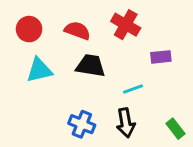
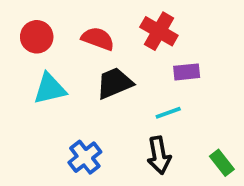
purple rectangle: (161, 57) -> (187, 72), moved
black trapezoid: (91, 66) -> (114, 83), turned -32
blue cross: (82, 124) -> (85, 157), moved, turned 30

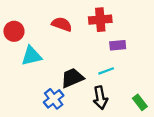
red cross: (159, 31) -> (100, 20), turned -35
red circle: (37, 37) -> (14, 31), moved
black trapezoid: (114, 83) -> (72, 78), moved

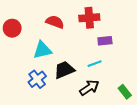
cyan triangle: (31, 56) -> (42, 50), moved
black arrow: (100, 98) -> (89, 88), turned -114
blue cross: (54, 99) -> (37, 79), moved

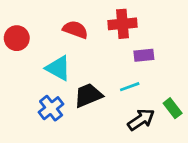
cyan triangle: (42, 50) -> (58, 68), turned 42
black arrow: (89, 88) -> (141, 120), moved
green rectangle: (125, 92) -> (173, 108), moved

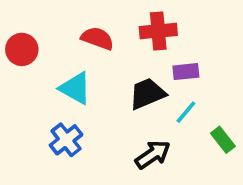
cyan line: (130, 87) -> (186, 112), moved, turned -30
black trapezoid: (88, 95) -> (147, 94), moved
black arrow: (141, 120) -> (153, 155), moved

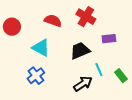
red cross: (158, 31) -> (86, 17), turned 36
purple rectangle: (186, 72) -> (109, 39), moved
cyan line: (186, 112) -> (99, 70), moved, turned -64

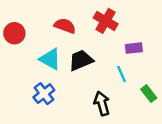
black trapezoid: (80, 51) -> (81, 60), moved
cyan line: (99, 70) -> (122, 74), moved
black arrow: (83, 84) -> (102, 103), turned -72

